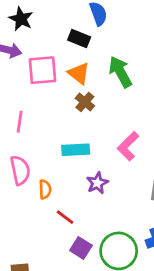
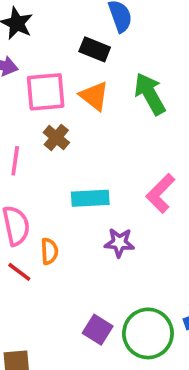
brown cross: (85, 102) -> (56, 137), moved
purple star: (97, 183) -> (119, 243), turned 30
red line: (65, 217) -> (19, 272), moved

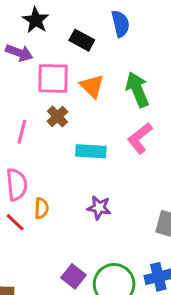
black rectangle: (95, 49) -> (82, 40), moved
pink L-shape: (160, 193) -> (140, 138), moved
cyan rectangle: (90, 198) -> (91, 151), moved

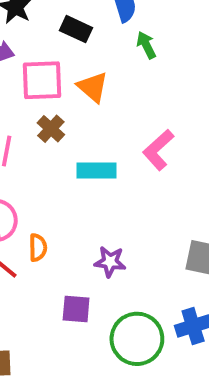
green arrow: (137, 90) -> (146, 45), moved, size x0.6
purple star: (99, 208) -> (110, 262), moved
purple square: (73, 276) -> (76, 309), moved, turned -30

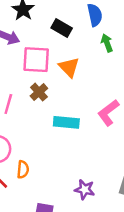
purple star: (110, 262) -> (85, 190), moved

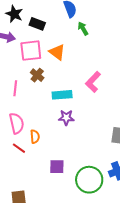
black rectangle: (62, 28) -> (37, 24), moved
purple star: (85, 190) -> (66, 118), moved

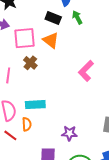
black rectangle: (37, 24) -> (53, 18), moved
cyan rectangle: (62, 95) -> (35, 105), moved
purple star: (66, 118) -> (69, 133), moved

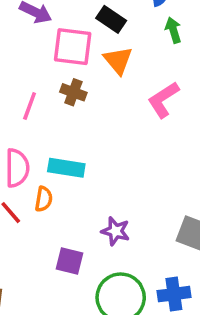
black rectangle: (53, 18) -> (111, 19), moved
brown cross: (30, 63) -> (73, 92), turned -32
pink L-shape: (86, 71) -> (163, 100), moved

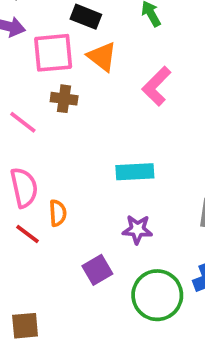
pink line: (30, 106) -> (23, 122), turned -60
cyan rectangle: (66, 168) -> (135, 172), moved
purple square: (69, 261) -> (97, 270), turned -32

